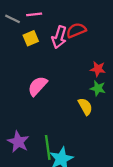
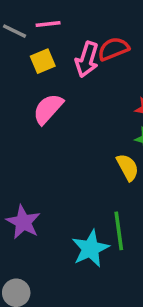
pink semicircle: (38, 86) -> (48, 109), moved
green line: (48, 147) -> (119, 231), moved

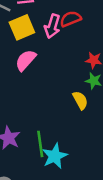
yellow square: (43, 61) -> (22, 27), size x1.5
green line: (119, 231) -> (40, 144), moved

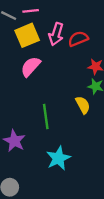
red semicircle: (71, 19) -> (78, 39), moved
green line: (40, 144) -> (46, 116), moved

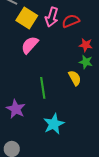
yellow square: (27, 35) -> (27, 18), turned -35

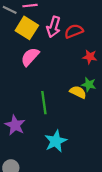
green star: (86, 62) -> (89, 85), moved
yellow semicircle: (75, 78) -> (78, 92), turned -35

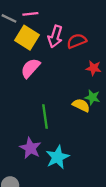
purple star: (15, 125) -> (30, 148), moved

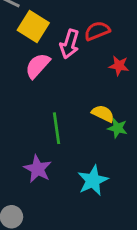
pink arrow: (55, 36) -> (70, 44), moved
green star: (92, 97) -> (117, 128), moved
cyan star: (57, 157) -> (93, 180), moved

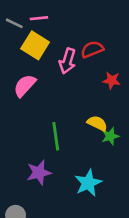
pink semicircle: (38, 66) -> (25, 86), moved
green star: (117, 128) -> (110, 136), turned -30
purple star: (38, 169) -> (39, 173), turned 30

